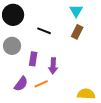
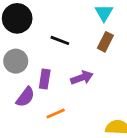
purple arrow: (53, 66) -> (82, 78), moved, turned -112
purple semicircle: (21, 84) -> (25, 97), moved

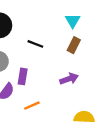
purple arrow: (82, 78) -> (69, 79), moved

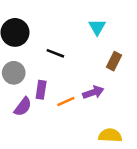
brown rectangle: (74, 45) -> (114, 61), moved
orange line: (32, 106) -> (66, 101), moved

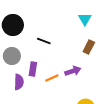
cyan triangle: (97, 27) -> (85, 19), moved
purple semicircle: (23, 107) -> (19, 82), turned -35

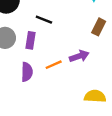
purple rectangle: (33, 69) -> (31, 40), moved
purple semicircle: (19, 82) -> (27, 72), moved

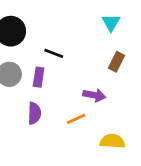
purple arrow: (79, 56) -> (94, 95), turned 30
orange line: (54, 65) -> (76, 119), moved

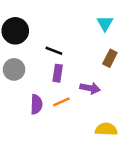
purple rectangle: (39, 77) -> (58, 73), moved
orange line: (76, 119) -> (61, 102), moved

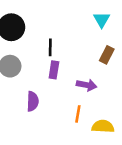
black line: (54, 51) -> (50, 47), turned 70
orange line: (61, 102) -> (78, 114), moved, turned -56

